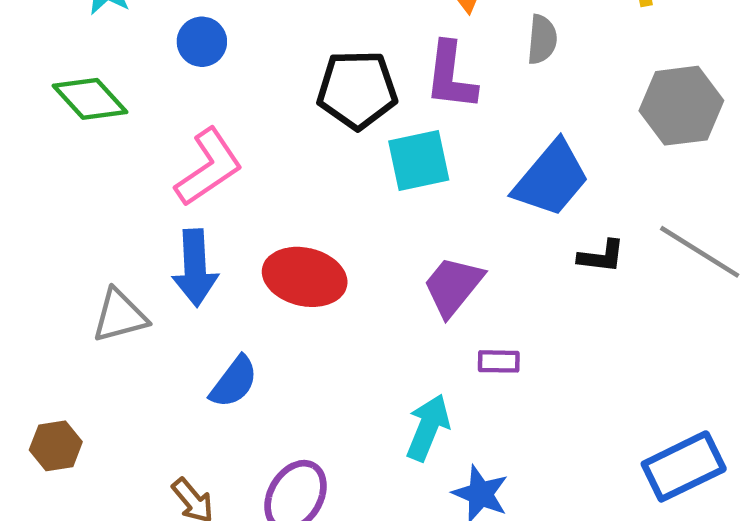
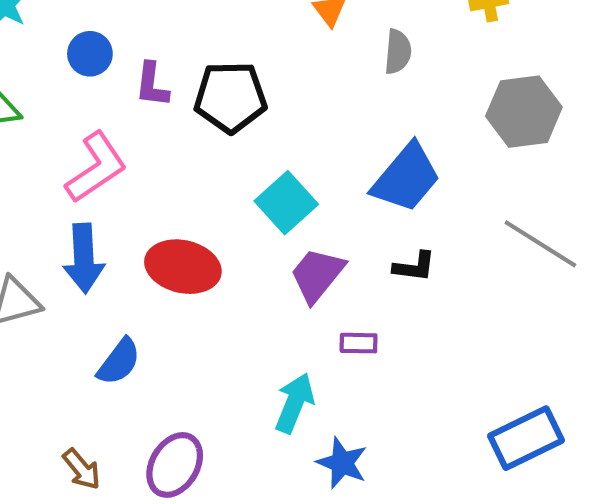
purple L-shape: (451, 76) -> (152, 85), moved, size x0.7
cyan square: (419, 160) -> (286, 203), moved, turned -30
black L-shape: (601, 256) -> (414, 267), moved

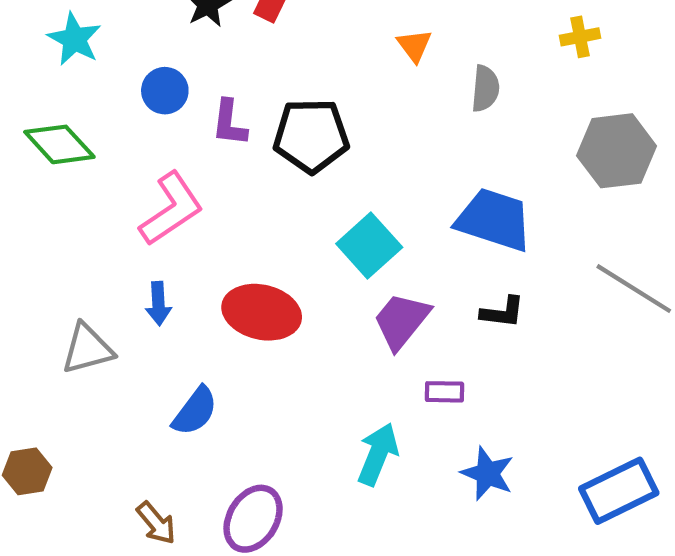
blue trapezoid: (406, 178) -> (494, 220), turned -112
blue arrow: (84, 258) -> (158, 304), size x0.6
blue star: (342, 463) -> (487, 474), moved

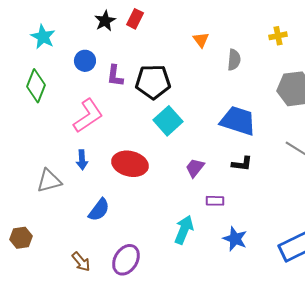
green diamond: (59, 144) -> (36, 86), turned 64
cyan square: (369, 246) -> (168, 121), moved
purple trapezoid: (401, 321) -> (195, 168), size x0.7

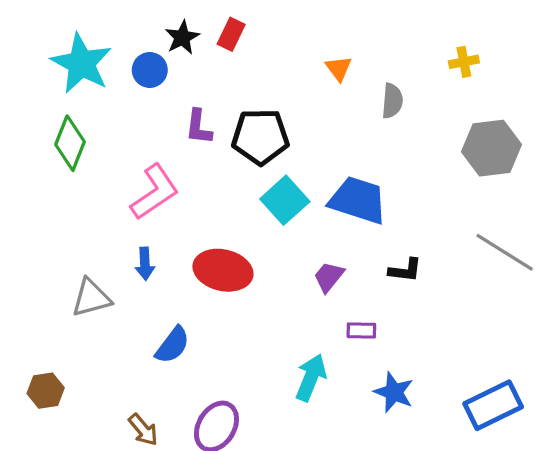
cyan star: (43, 37) -> (81, 63), size x1.5
blue circle: (85, 61) -> (150, 70), moved
blue trapezoid: (238, 121) -> (358, 200), moved

